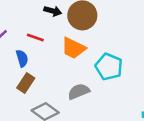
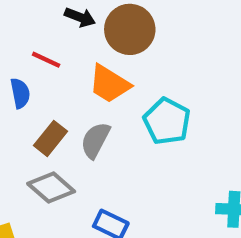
brown rectangle: (26, 83) -> (50, 138), moved
gray semicircle: (79, 91) -> (95, 140), moved, turned -45

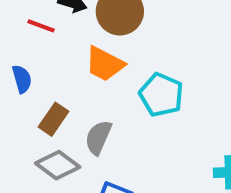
red line: (46, 60) -> (41, 26), moved
gray semicircle: (95, 140) -> (98, 137), moved

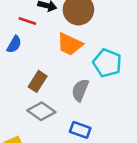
blue semicircle: (22, 79) -> (14, 44), moved, turned 48
gray semicircle: (98, 137) -> (80, 90), moved

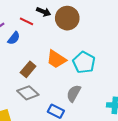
orange trapezoid: (70, 44) -> (56, 59), moved
gray semicircle: (80, 90) -> (74, 93), moved

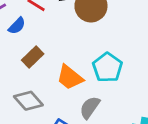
orange trapezoid: (56, 59) -> (70, 77), moved
brown rectangle: (28, 69) -> (33, 57), moved

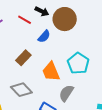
blue semicircle: (17, 26) -> (44, 36), moved
orange trapezoid: (70, 77) -> (51, 72), turned 30

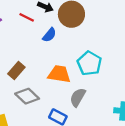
brown rectangle: (23, 58) -> (16, 70), moved
orange trapezoid: (51, 72) -> (59, 74), turned 125

